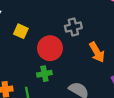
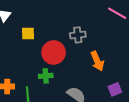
yellow square: (21, 31) -> (28, 33), turned -32

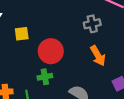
gray cross: (78, 35) -> (92, 24), moved

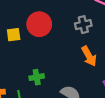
red circle: (51, 51) -> (39, 24), moved

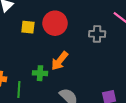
orange arrow: (89, 56) -> (60, 61), moved, turned 54

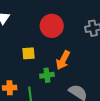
yellow square: (28, 27) -> (28, 53), moved

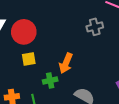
red circle: (52, 26) -> (24, 32), moved

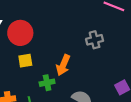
gray cross: (95, 27) -> (95, 40), moved

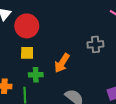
green cross: (47, 83) -> (36, 75), moved

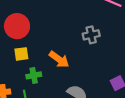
orange arrow: (62, 63) -> (59, 59), turned -78

